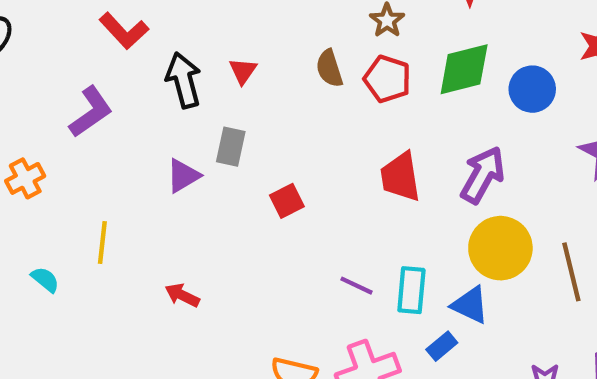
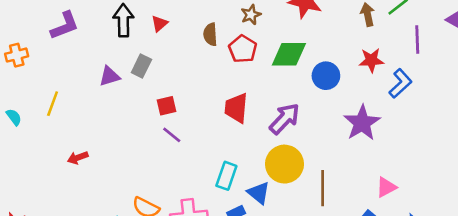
purple line: (356, 286) -> (172, 135), moved
red arrow: (182, 295) -> (78, 158), moved, turned -60

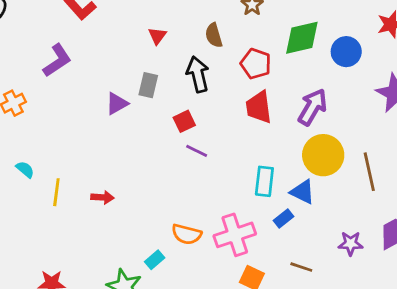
black arrow: (123, 20) -> (198, 74), moved
red pentagon: (243, 49) -> (256, 64), moved
yellow line: (53, 104) -> (56, 192), moved
red arrow: (78, 158) -> (102, 197), turned -144

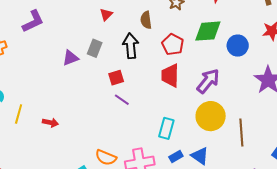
blue triangle: (303, 192) -> (200, 156), moved

